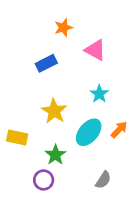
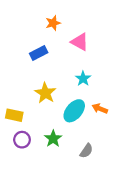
orange arrow: (119, 130) -> (100, 109), turned -112
green star: (55, 155) -> (53, 139), moved
purple circle: (44, 180) -> (22, 140), moved

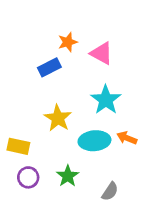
orange star: (53, 23) -> (68, 42), moved
cyan star: (83, 79) -> (106, 100), size x1.5
cyan ellipse: (74, 111) -> (94, 141), turned 45

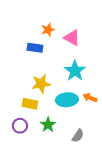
blue rectangle: (49, 67) -> (35, 48), turned 35
yellow star: (58, 118) -> (41, 84), turned 30
yellow rectangle: (18, 146) -> (30, 104), moved

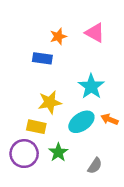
pink triangle: (72, 38) -> (95, 33), moved
cyan ellipse: (67, 100) -> (81, 122), turned -30
purple circle: (20, 126) -> (24, 154), size x1.5

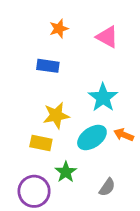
orange star: (58, 36) -> (59, 29), moved
purple circle: (24, 154) -> (34, 191), moved

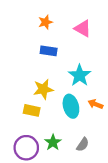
blue rectangle: (48, 66) -> (49, 51), moved
cyan ellipse: (92, 138) -> (71, 106), turned -70
green star: (66, 172) -> (53, 142), moved

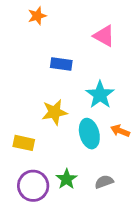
orange star: (45, 22) -> (37, 16), moved
yellow rectangle: (32, 110) -> (24, 143), moved
gray semicircle: (83, 145) -> (104, 182), turned -144

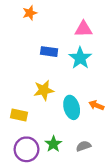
pink triangle: (104, 36) -> (83, 29), turned -30
cyan star: (100, 95) -> (80, 58), moved

